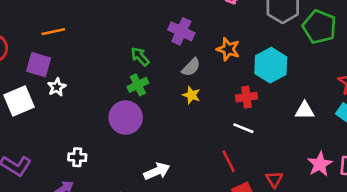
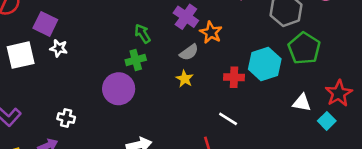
green pentagon: (319, 27) -> (304, 48), moved
orange star: (228, 49) -> (211, 32), moved
white star: (57, 87) -> (59, 48), turned 30
red cross: (246, 97) -> (234, 77), moved
white triangle: (305, 111) -> (302, 103), moved

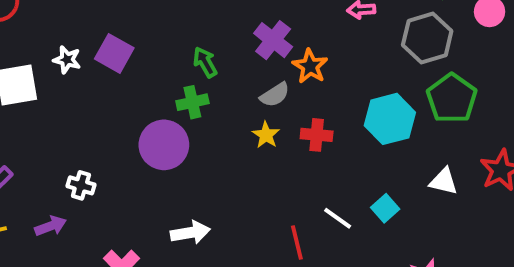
purple square: (45, 24) -> (114, 53), moved
white star: (59, 48) -> (67, 60), moved
red cross: (234, 77) -> (317, 135), moved
white line: (228, 119) -> (338, 218), moved
cyan square: (327, 121) -> (385, 208), moved

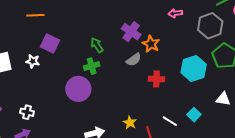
white star: (67, 60) -> (33, 61), moved
yellow star: (266, 135) -> (130, 123), moved
white cross: (81, 185) -> (27, 112), moved

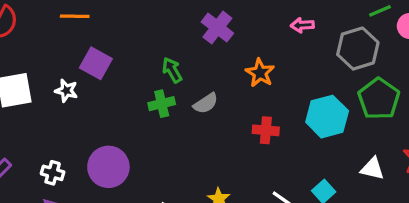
purple cross: (131, 32) -> (217, 28), moved
gray semicircle: (134, 60) -> (206, 103), moved
purple circle: (78, 89) -> (108, 167), moved

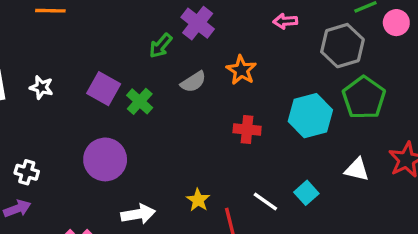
purple square: (96, 63) -> (104, 89), moved
green arrow: (172, 70) -> (161, 46), moved, turned -110
gray semicircle: (206, 103) -> (193, 82), moved
green cross: (162, 104) -> (140, 101), turned -35
purple circle: (108, 167) -> (105, 159), moved

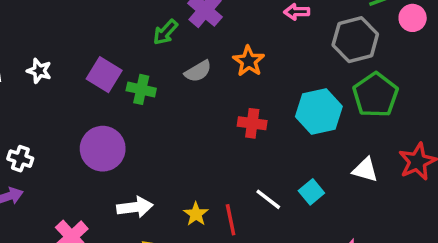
green cross: (140, 101) -> (141, 89), turned -32
yellow star: (198, 200) -> (196, 214), moved

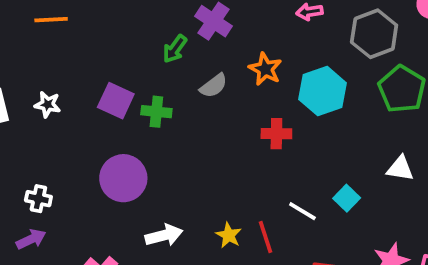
cyan hexagon: (319, 111) -> (323, 91), moved

